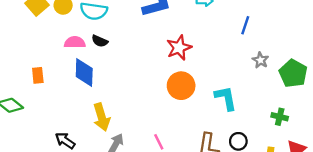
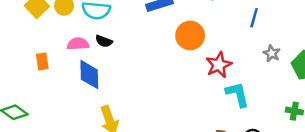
red star: (179, 48) -> (219, 65), moved
orange rectangle: (38, 75) -> (42, 61), moved
orange circle: (181, 86) -> (190, 35), moved

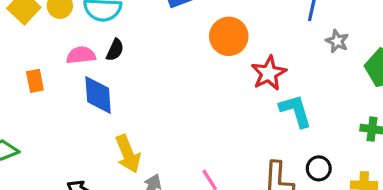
black semicircle: (104, 41) -> (115, 50), turned -84
gray star: (272, 53) -> (337, 41), moved

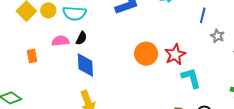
orange circle: (229, 36) -> (146, 54), moved
blue diamond: (98, 95) -> (85, 65), moved

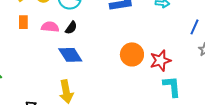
orange rectangle: (32, 56) -> (23, 22), moved
blue diamond: (85, 65) -> (70, 55), turned -40

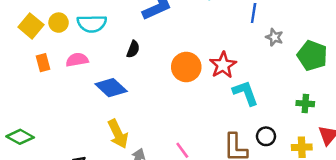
black semicircle: (71, 28) -> (133, 49), moved

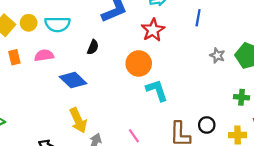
gray star: (274, 37) -> (217, 55), moved
red star: (223, 65) -> (153, 30), moved
cyan L-shape: (245, 93) -> (157, 90), moved

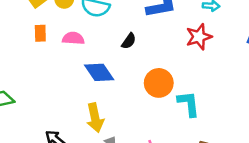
orange circle: (139, 63) -> (159, 83), moved

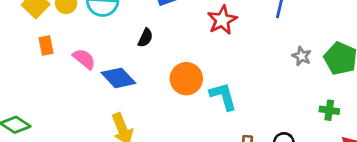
pink semicircle: (73, 38) -> (84, 59), moved, turned 45

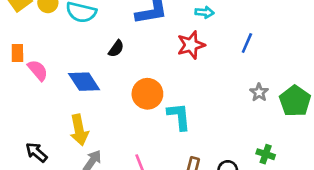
orange rectangle: (46, 46) -> (17, 53), moved
pink semicircle: (84, 59) -> (38, 70), moved
green cross: (329, 110) -> (266, 154), moved

